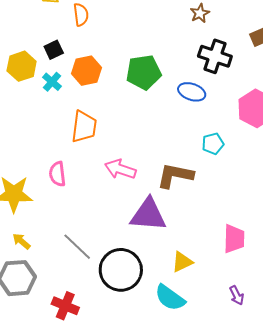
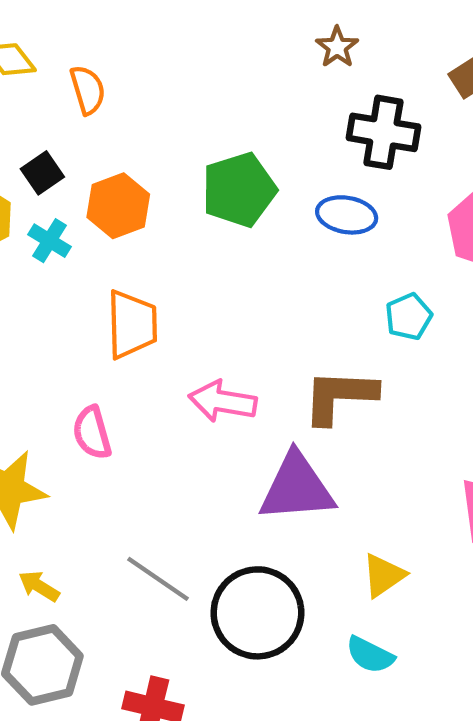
cyan semicircle: (170, 298) -> (370, 655), size x0.7

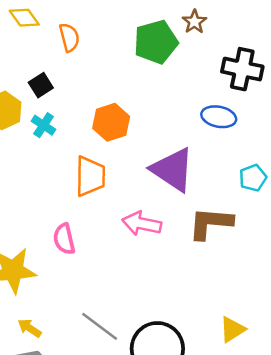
brown star: (337, 47) -> (194, 22), moved
green pentagon: (239, 190) -> (156, 42), moved
orange hexagon: (118, 206) -> (111, 122), moved
purple triangle: (297, 488) -> (173, 170), moved, turned 36

